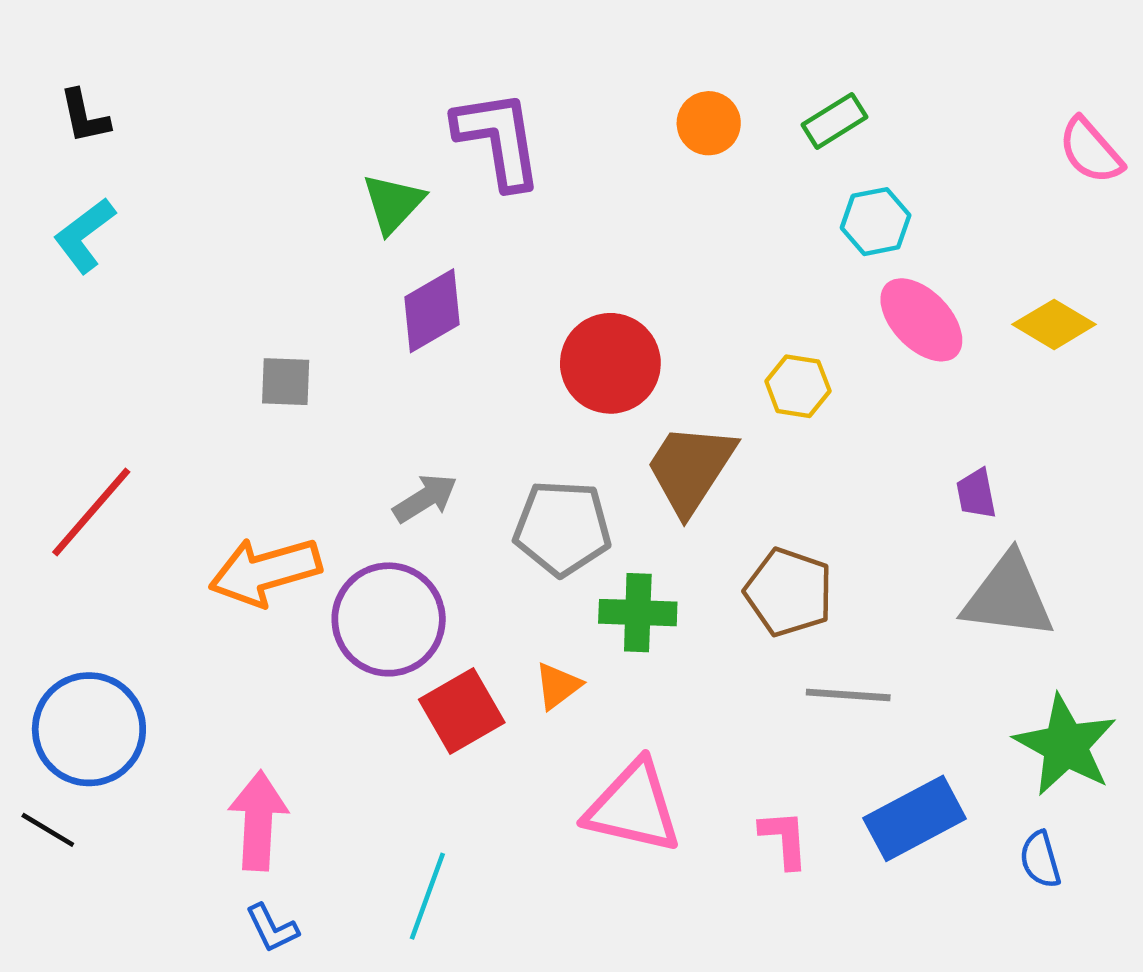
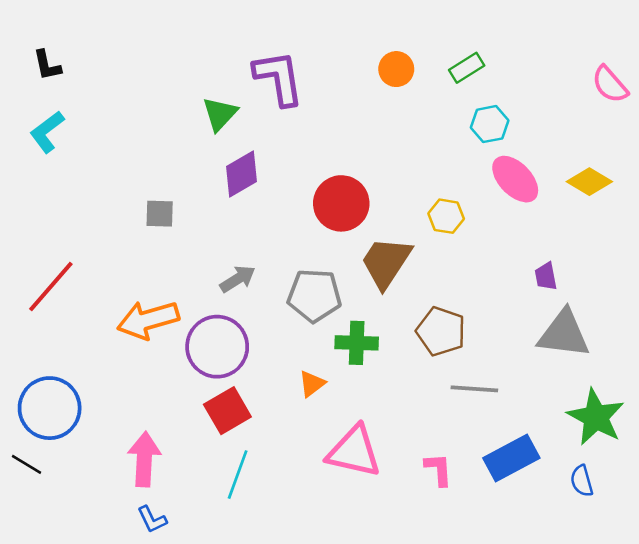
red square: (462, 711) -> (227, 411), moved
cyan line: (427, 896) -> (238, 475), moved

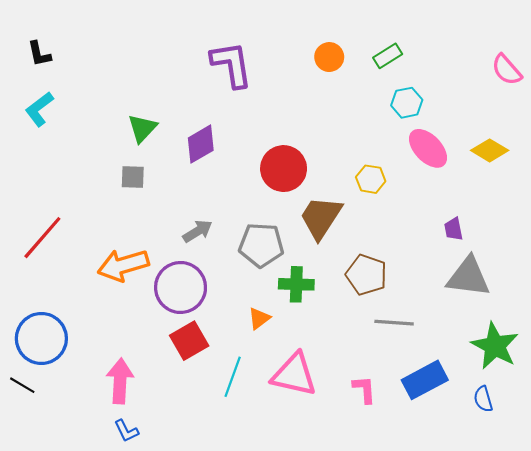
green triangle: (220, 114) -> (142, 128), moved
cyan line: (238, 475) -> (233, 377), moved

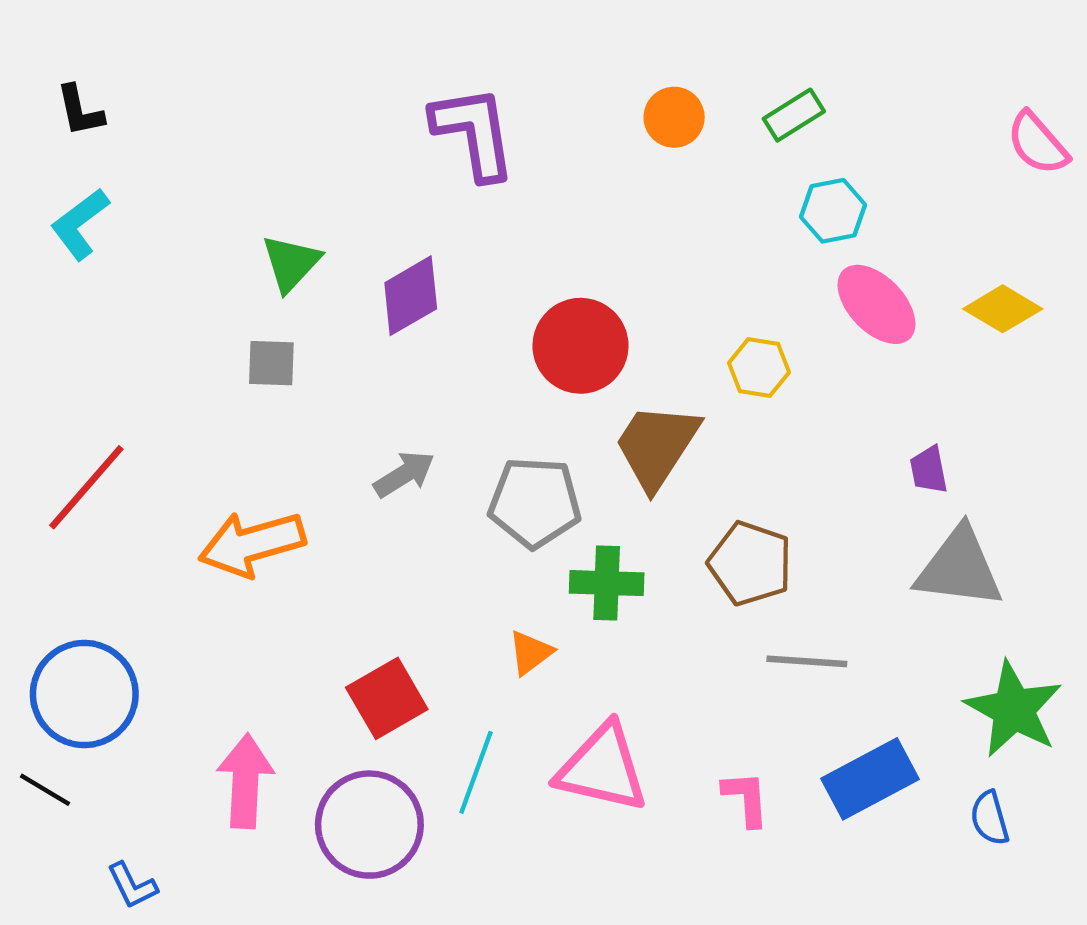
purple circle: (181, 287) -> (369, 825), moved
blue L-shape: (126, 431) -> (132, 886), moved

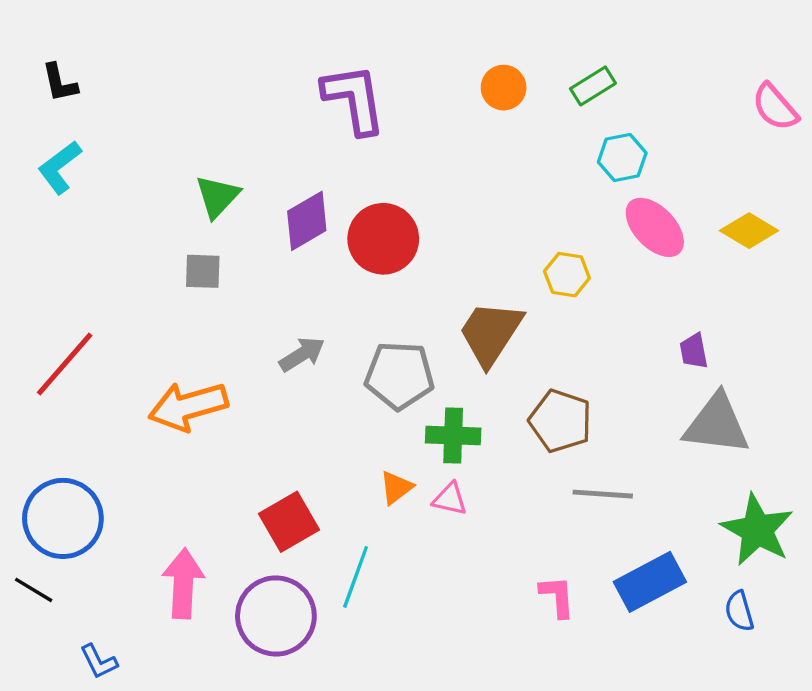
red circle: (581, 346) -> (383, 239), moved
pink triangle: (602, 768) -> (450, 499), moved, size x0.5

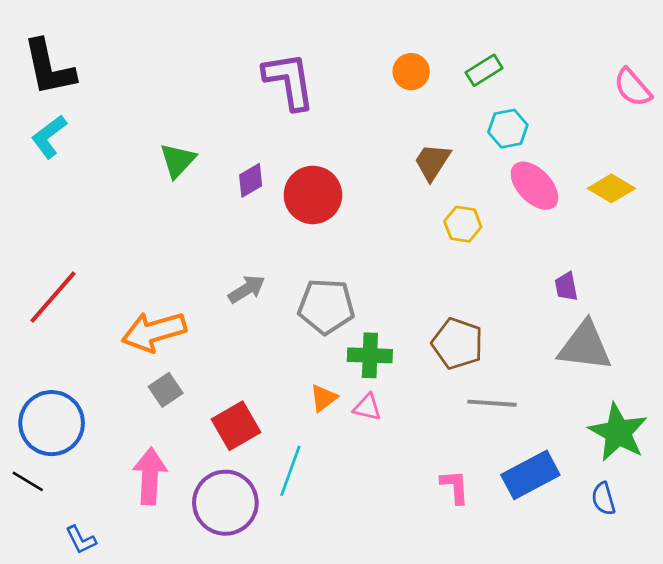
black L-shape: (60, 83) -> (49, 68), size x1.8
purple diamond: (307, 221) -> (251, 180), size x0.7
gray square: (203, 271) -> (166, 390), moved, turned -36
brown trapezoid: (491, 333) -> (432, 162), moved, size x0.7

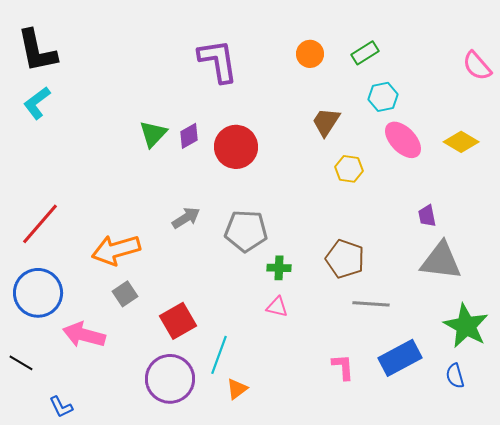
green triangle: (178, 160) -> (153, 134), moved
green cross: (370, 355) -> (279, 268), size x0.7
orange triangle: (324, 398) -> (237, 389), moved
blue circle: (52, 423) -> (38, 293), moved
pink arrow: (150, 476) -> (84, 335), moved, turned -78

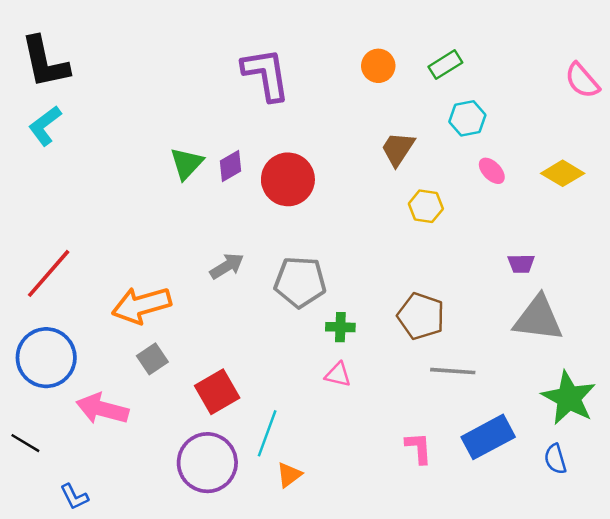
pink ellipse: (403, 140) -> (492, 171), size x0.6
purple trapezoid: (427, 216) -> (521, 264), turned -80

